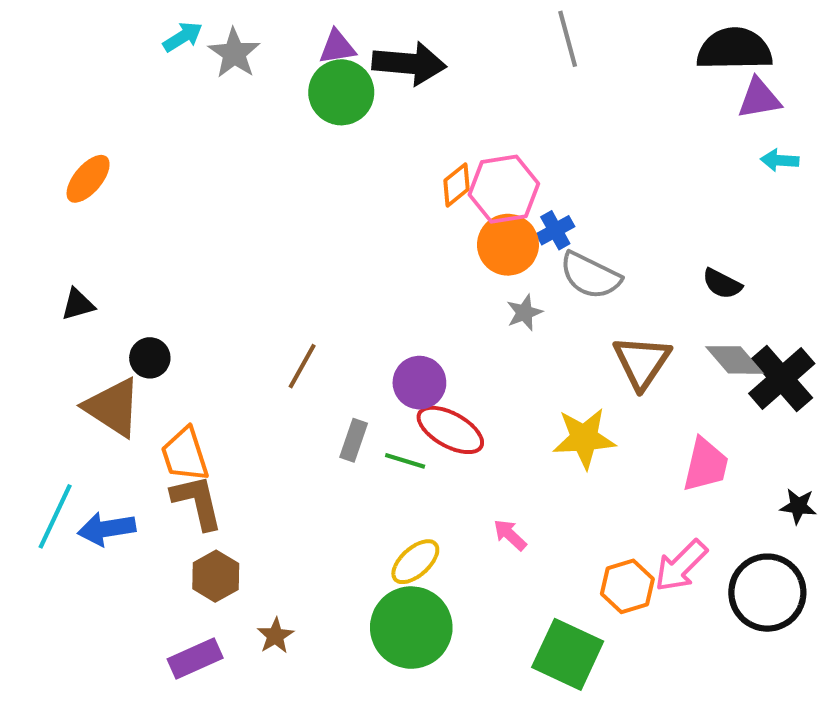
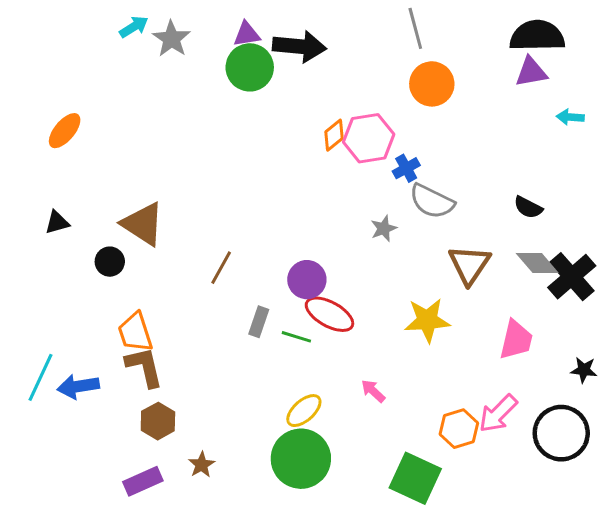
purple triangle: (759, 99) -> (531, 72), moved
orange circle: (508, 245) -> (432, 84), moved
brown triangle: (113, 407) -> (143, 224), moved

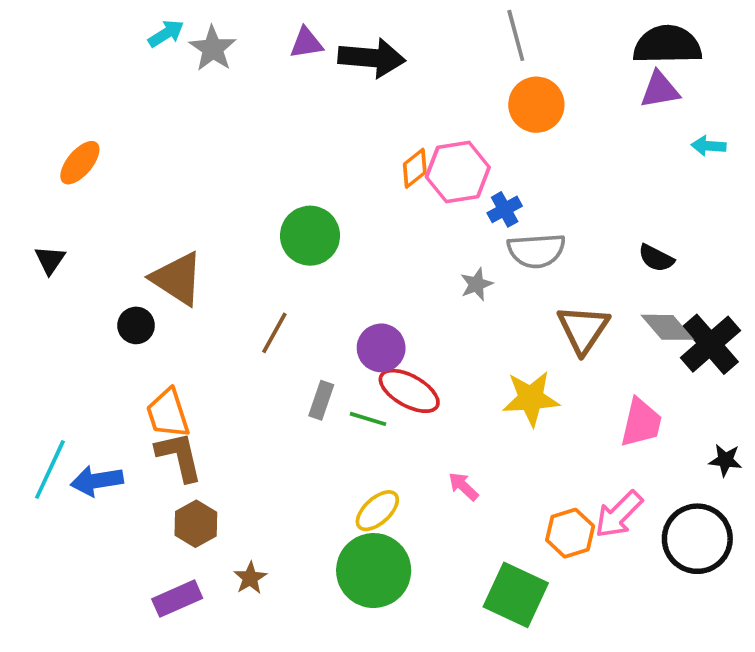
green circle: (250, 67) -> (310, 236), moved
gray semicircle: (432, 201) -> (536, 251), turned -30
black triangle: (57, 222) -> (50, 260), moved, turned -40

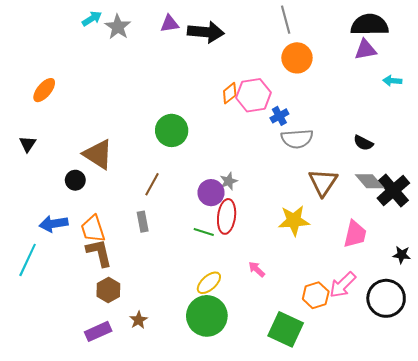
gray star: (477, 284) -> (229, 181), moved
red ellipse: (409, 391) -> (227, 216), turned 68
gray rectangle: (321, 400) -> (143, 222), moved, turned -30
blue arrow: (97, 481) -> (54, 224), moved

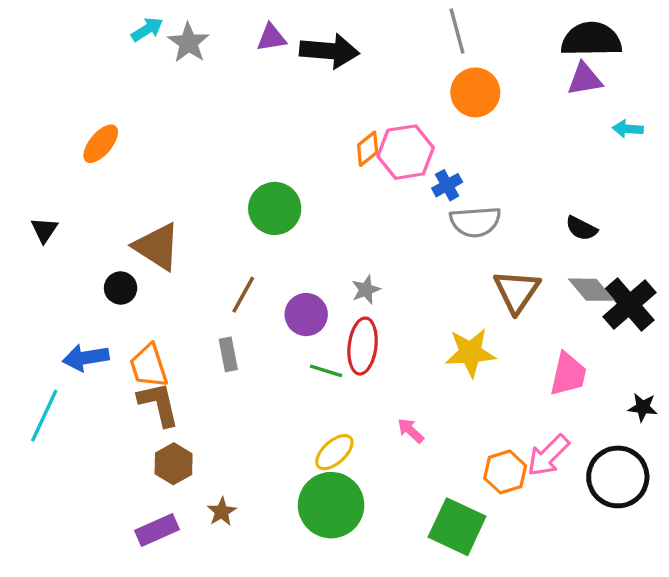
orange ellipse: (44, 90) -> (101, 144), moved
purple circle: (211, 193) -> (306, 315), moved

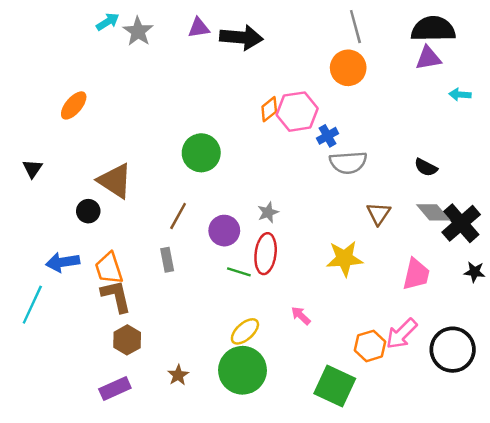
gray line: (457, 31) -> (355, 27), moved
brown triangle: (517, 291) -> (379, 214), size x0.7
black star: (643, 407) -> (474, 272), moved
brown star: (222, 512) -> (178, 375), moved

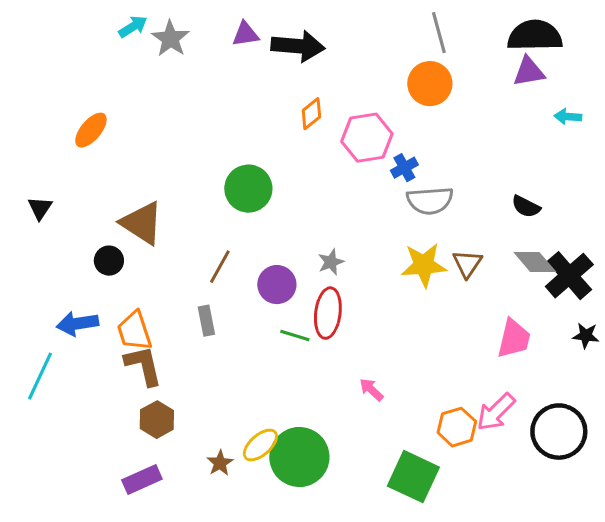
orange diamond: (269, 109) -> (311, 114), moved
yellow star: (345, 259) -> (424, 265), moved
yellow ellipse: (245, 331) -> (260, 445), moved

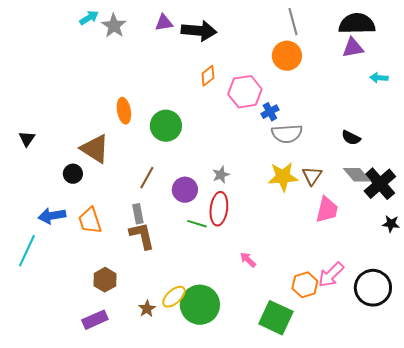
orange ellipse: (91, 130) -> (124, 111), moved, turned -50
pink trapezoid: (514, 339) -> (327, 210), moved
brown L-shape: (143, 366) -> (142, 236), moved

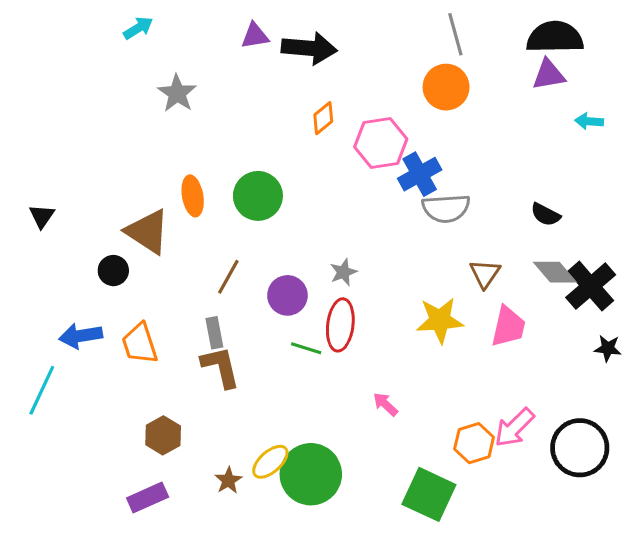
gray star: (114, 26) -> (177, 93), moved
orange ellipse: (124, 111) -> (193, 196), moved
blue cross: (270, 112) -> (420, 174), size x1.5
yellow star: (283, 177) -> (440, 320), moved

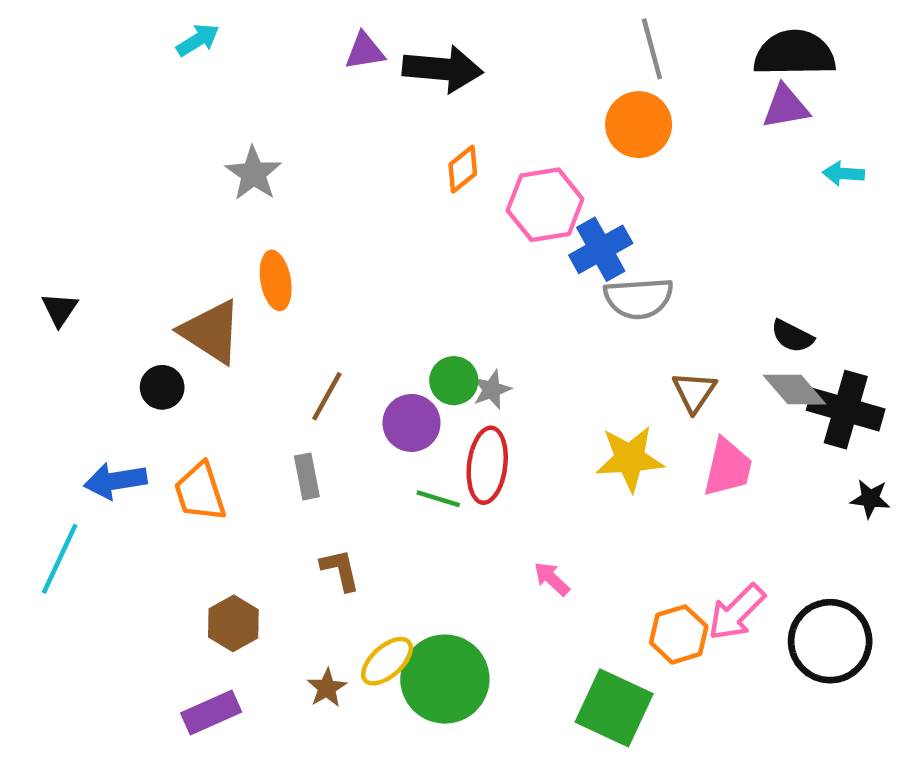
gray star: (177, 93) -> (253, 174), moved
green circle: (258, 196) -> (454, 381), moved, size x0.7
black semicircle: (546, 215) -> (792, 336), moved
black cross: (591, 286) -> (846, 410), turned -33
brown L-shape: (221, 367) -> (340, 570), moved, size x0.7

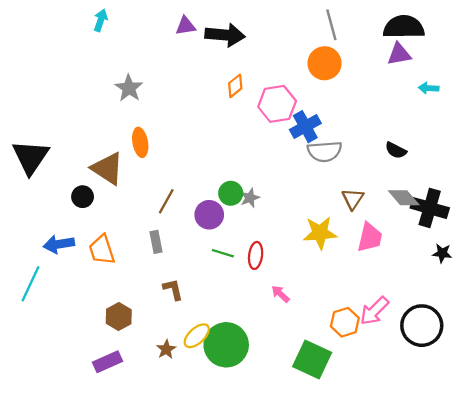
cyan arrow: (198, 40) -> (101, 20), turned -40
black triangle: (60, 309) -> (31, 157), size x2.0
black semicircle: (792, 336) -> (396, 150), moved
red ellipse: (487, 465) -> (256, 255), moved, size x0.7

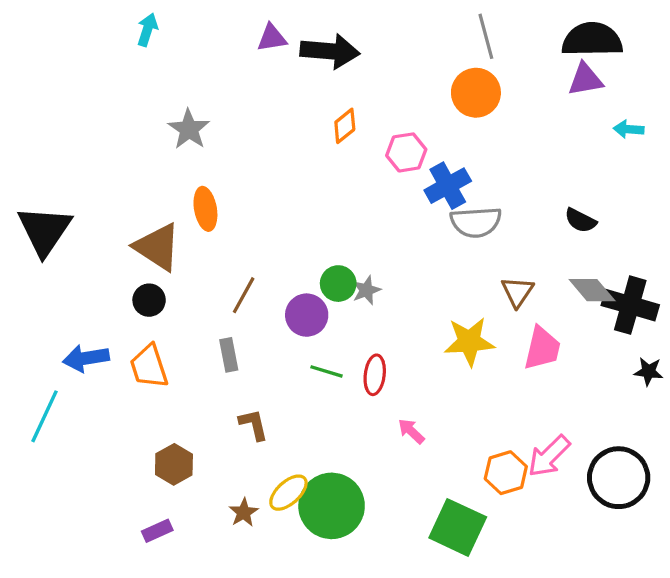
pink hexagon: (277, 104) -> (406, 152), size x0.7
black circle: (83, 197) -> (149, 300), moved
purple rectangle: (107, 362) -> (157, 531), size x0.7

